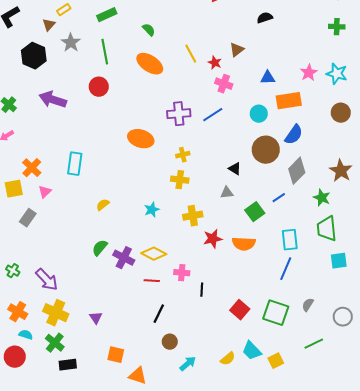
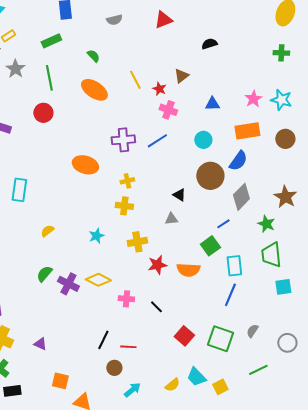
orange rectangle: (289, 101) -> (247, 131), moved
green square: (255, 212) -> (210, 246), moved
red line: (152, 281) -> (128, 347), moved
black line: (202, 290) -> (156, 307), moved, turned -48
purple triangle: (96, 318) -> (40, 344), turned -32

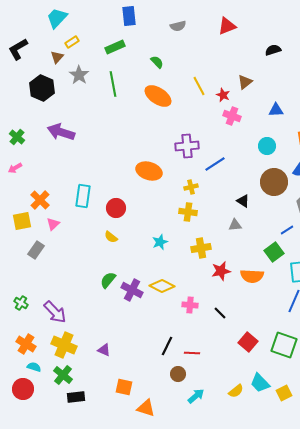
red circle: (43, 113) -> (116, 208), moved
blue line: (157, 141) -> (215, 164), moved
yellow semicircle: (47, 231) -> (111, 237), turned -104

